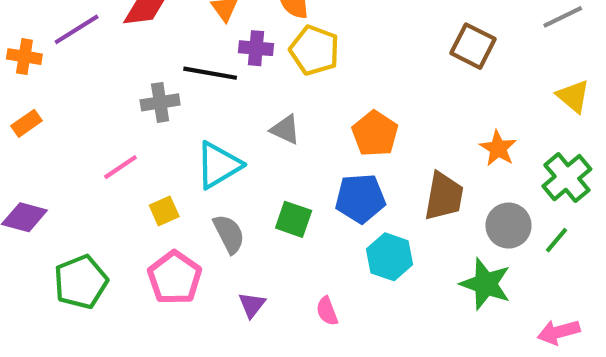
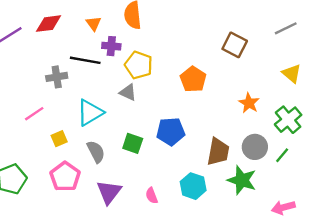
yellow pentagon: (314, 50) -> (139, 65), moved
orange pentagon: (375, 134) -> (193, 79), moved
brown trapezoid: (444, 196) -> (218, 152), moved
cyan hexagon: (390, 257) -> (193, 186), moved
purple triangle: (252, 305) -> (109, 192), size x1.6

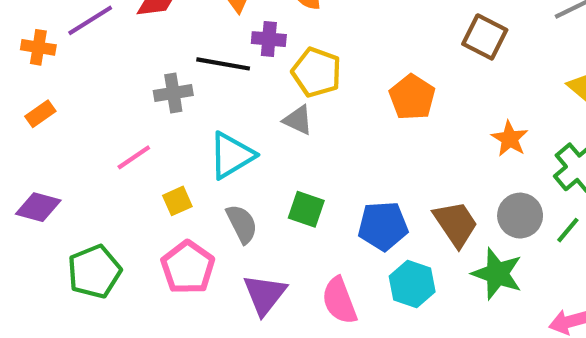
blue pentagon: (171, 132) -> (383, 226), moved
brown trapezoid: (218, 152) -> (456, 224), turned -44
pink semicircle: (152, 196) -> (339, 301), size x1.6

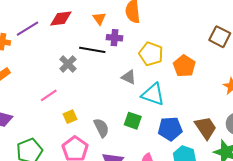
yellow pentagon: (317, 72) -> (151, 54), moved
gray cross: (173, 93) -> (68, 64), turned -36
cyan triangle: (231, 155) -> (153, 94), moved, turned 50

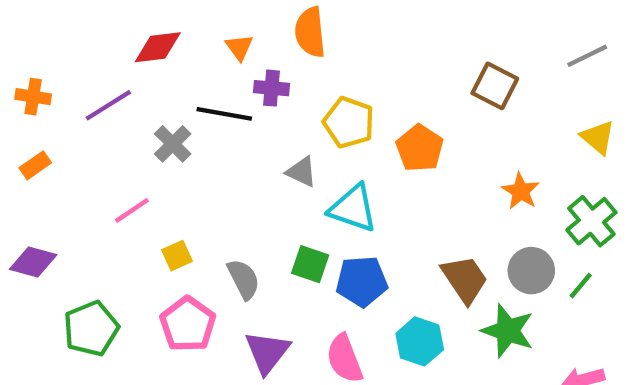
purple line: (27, 29) -> (108, 105), moved
blue pentagon: (170, 129) -> (362, 281), moved

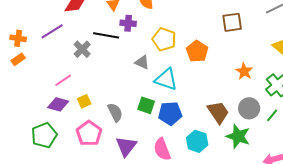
brown square: (495, 86) -> (232, 22), turned -35
orange cross: (33, 97) -> (18, 38), moved
purple diamond: (33, 262) -> (58, 104), moved

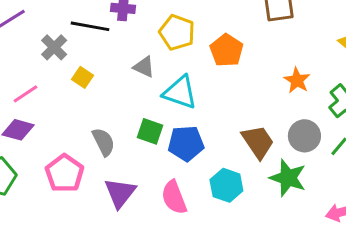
yellow square: (84, 101) -> (83, 77), moved, turned -32

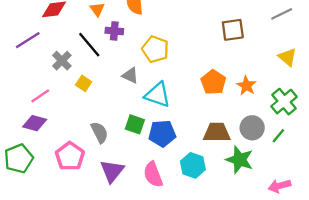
black line: (90, 26) -> (89, 45), turned 40
orange pentagon: (226, 50) -> (213, 82), moved
brown trapezoid: (258, 142) -> (217, 132), turned -56

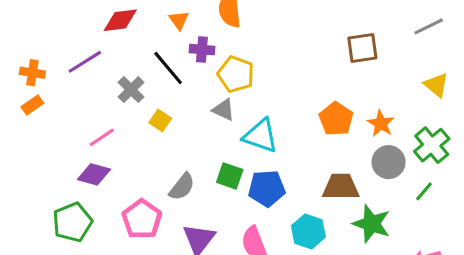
yellow pentagon: (155, 49) -> (236, 74), moved
gray circle: (252, 128) -> (389, 162), moved
gray semicircle: (99, 132) -> (182, 187), turned 65

